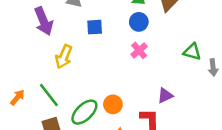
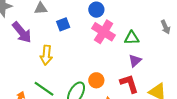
pink cross: (139, 50) -> (104, 32), size x1.6
green triangle: (192, 52) -> (132, 38), moved

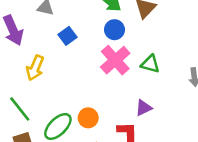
blue square: (63, 24) -> (68, 36), turned -32
green triangle: (132, 38) -> (150, 64), moved

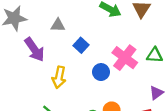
blue circle: (114, 30) -> (101, 72), moved

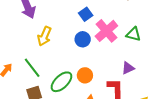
blue square: (81, 45) -> (86, 14), moved

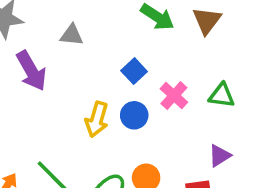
pink cross: (106, 31) -> (174, 96), size x0.7
yellow arrow: (44, 36) -> (97, 119), moved

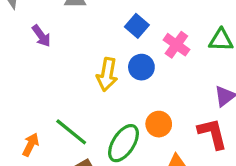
purple arrow: (31, 71) -> (41, 36), size x0.6

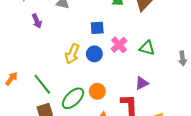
blue square: (137, 26) -> (97, 28), turned 32
orange arrow: (31, 145) -> (11, 79), moved

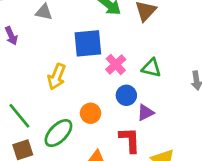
blue square: (97, 28) -> (88, 43), size x1.6
blue circle: (94, 54) -> (126, 95), moved
orange circle: (97, 91) -> (91, 113), moved

